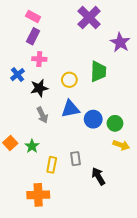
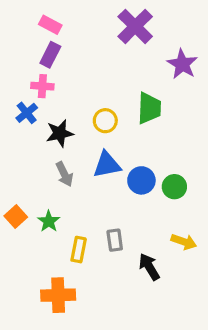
pink cross: (39, 59) -> (42, 86), moved
yellow arrow: (121, 145) -> (184, 242), moved

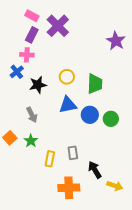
purple cross: (135, 26) -> (58, 26), moved
green trapezoid: (149, 108) -> (95, 84), moved
gray arrow: (64, 174) -> (32, 115), moved
yellow arrow: (184, 242) -> (115, 186), moved
orange cross: (58, 295) -> (69, 188), moved

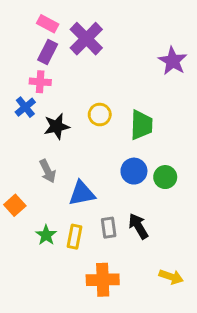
blue triangle: (68, 105) -> (82, 193), moved
green star: (31, 141) -> (46, 235), moved
black arrow: (95, 170) -> (138, 226), moved

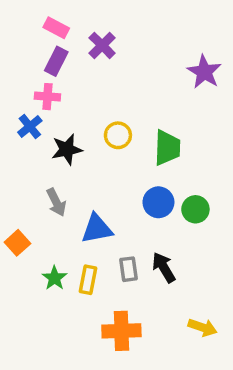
purple cross: (86, 39) -> (102, 45), size x0.7

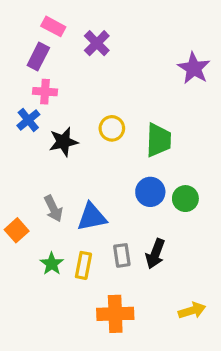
purple rectangle: (56, 61) -> (38, 57), moved
gray arrow: (56, 202) -> (53, 209), moved
black arrow: (164, 267) -> (155, 254), turned -128
yellow arrow: (203, 327) -> (192, 311), turned -36

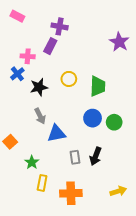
pink rectangle: (53, 26) -> (17, 16), moved
purple cross: (97, 43) -> (60, 26), turned -35
purple rectangle: (38, 57) -> (50, 46), moved
gray arrow: (53, 209) -> (40, 116), moved
yellow rectangle: (83, 265) -> (42, 183), moved

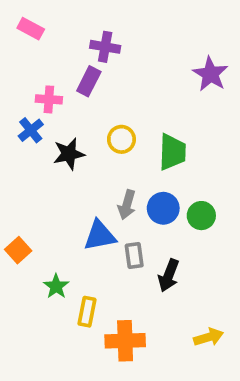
gray arrow: (40, 116) -> (127, 205), moved, turned 42
gray rectangle: (75, 157) -> (134, 255), moved
yellow rectangle: (42, 183) -> (87, 312), moved

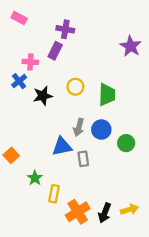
green circle: (201, 216) -> (126, 143), moved
black arrow: (169, 275) -> (105, 213), moved
orange cross: (125, 341) -> (78, 212), turned -30

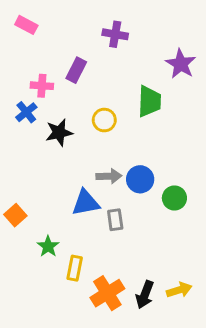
purple cross: (65, 29) -> (115, 34), moved
green trapezoid: (107, 95) -> (149, 101), moved
gray arrow: (79, 127) -> (109, 176), turned -108

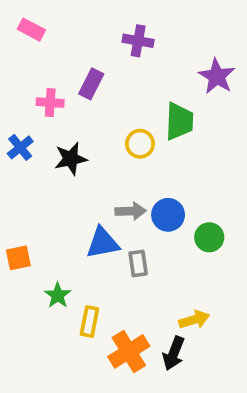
blue cross: (26, 112) -> (20, 147), moved
yellow circle: (104, 120) -> (140, 144), moved
orange square: (15, 215) -> (18, 258), turned 30
yellow arrow: (179, 290) -> (194, 320), moved

